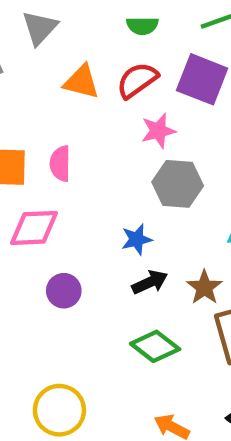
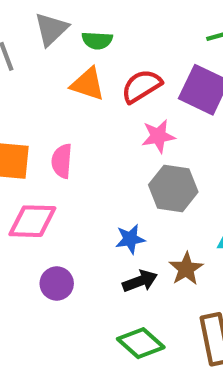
green semicircle: (142, 26) -> (97, 40), moved
brown star: (204, 287) -> (186, 269), moved

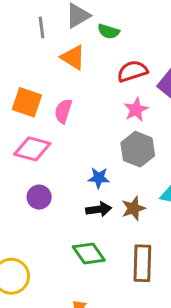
orange triangle: (88, 84) -> (73, 57), moved
pink star: (158, 136) -> (136, 110), turned -30

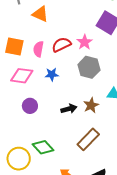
red semicircle: (132, 71) -> (61, 45), moved
blue star: (99, 178) -> (52, 74), moved
green diamond: (89, 253) -> (43, 147), moved
brown rectangle: (142, 263) -> (88, 139), moved, turned 50

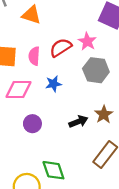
green diamond: (43, 147) -> (53, 170), turned 30

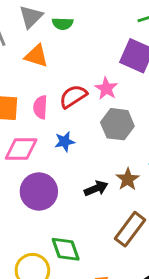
purple circle: (32, 124) -> (39, 191), size x1.6

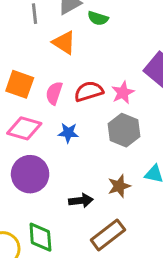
black arrow: (96, 188) -> (81, 201), moved

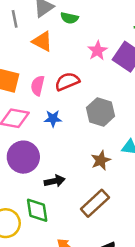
pink star: (123, 93) -> (97, 51), moved
black arrow: (81, 201) -> (55, 181), moved

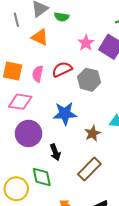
gray hexagon: (101, 112) -> (89, 80), moved
blue star: (53, 119) -> (65, 114), moved, size x1.6
black arrow: (55, 181) -> (55, 152), turned 84

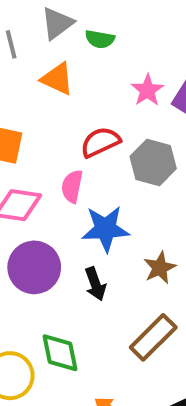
pink semicircle: (38, 74) -> (72, 186), moved
black arrow: (55, 152) -> (95, 284), moved

